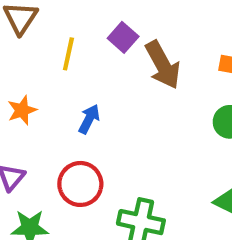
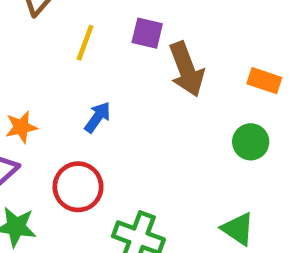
purple square: (123, 37) -> (147, 33), turned -36
orange star: (22, 110) -> (21, 127), moved

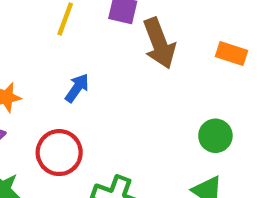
green circle: (251, 142) -> (215, 136), moved

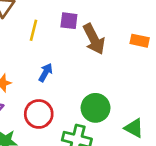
green circle: (215, 136) -> (96, 108), moved, size x1.4

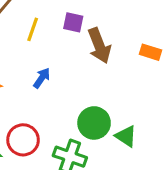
red circle: (39, 114) -> (23, 140), moved
green triangle: (134, 128) -> (126, 136), moved

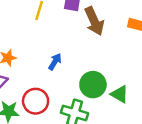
blue arrow: (42, 78) -> (55, 62), moved

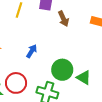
brown arrow: (94, 21) -> (63, 19), size x0.7

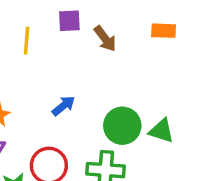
blue arrow: (32, 51) -> (63, 106), turned 32

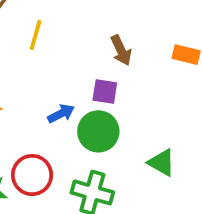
purple square: (69, 21) -> (105, 91), moved
green circle: (122, 126) -> (98, 131), moved

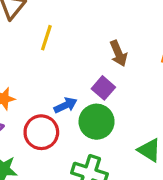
purple square: (105, 91) -> (103, 88), turned 30
red circle: (32, 175) -> (41, 132), moved

